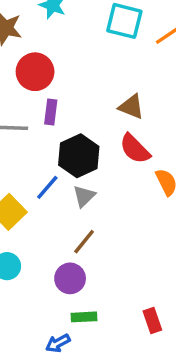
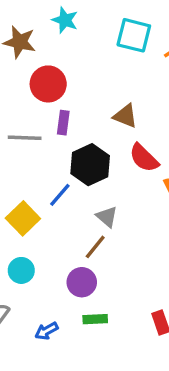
brown triangle: (131, 107) -> (125, 116), moved
gray triangle: (84, 196) -> (107, 217), moved, turned -35
blue arrow: (58, 343) -> (46, 331), moved

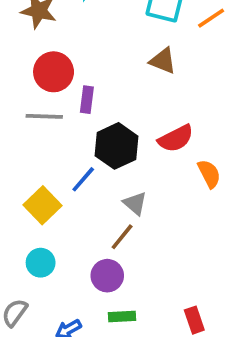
red circle: (48, 84) -> (54, 72), moved
brown triangle: (125, 116) -> (163, 61), moved
red semicircle: (144, 158) -> (176, 139), turned -72

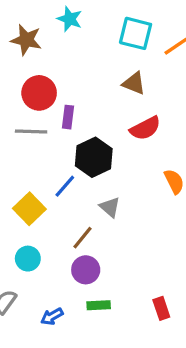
red semicircle: (176, 139) -> (145, 128), moved
brown line: (122, 237) -> (82, 238), moved

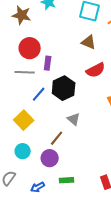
blue line: (65, 186) -> (39, 94), moved
purple circle: (86, 270) -> (50, 158), moved

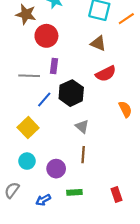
red circle: (30, 48) -> (46, 36), moved
brown line: (57, 138) -> (83, 155), moved, turned -35

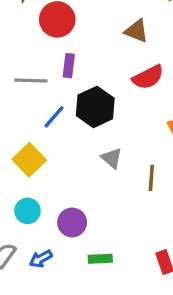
brown line: (83, 155) -> (151, 178), moved
blue arrow: (43, 200) -> (41, 259), moved

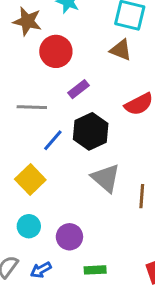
brown triangle: (136, 31) -> (121, 50), moved
purple rectangle: (69, 66) -> (79, 89), moved, turned 45
gray triangle: (112, 158) -> (106, 178), size x1.5

